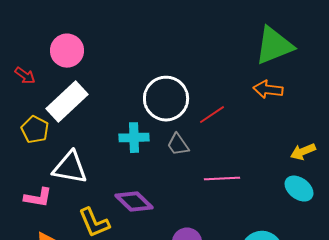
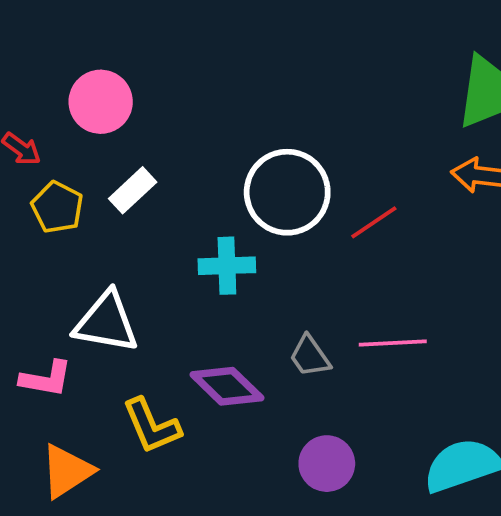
white rectangle: (67, 102) -> (133, 190), moved, size x0.6
yellow pentagon: (35, 130) -> (57, 207), moved
gray trapezoid: (178, 145) -> (310, 356), moved

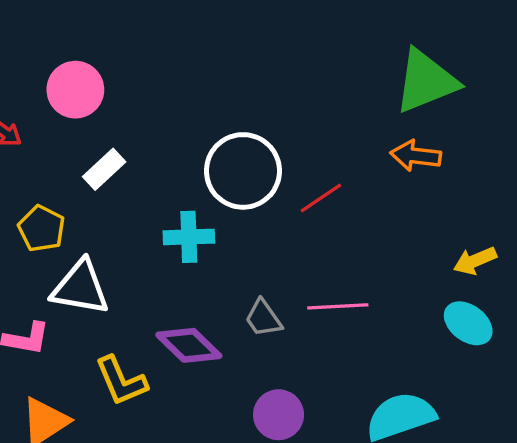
yellow pentagon: (57, 207) -> (41, 228), moved

